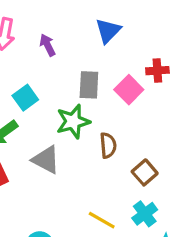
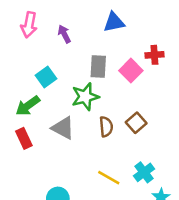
blue triangle: (108, 31) -> (114, 22), turned 35
brown semicircle: (108, 145) -> (106, 127), moved
brown square: (145, 172) -> (136, 123), moved

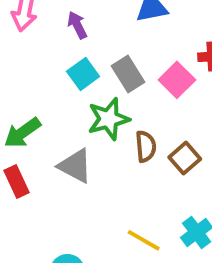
gray rectangle: (98, 67) -> (128, 74), turned -35
cyan square: (46, 77) -> (83, 74), moved
brown semicircle: (106, 127) -> (146, 146), moved

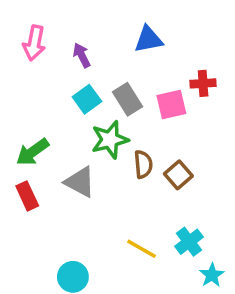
pink square: (177, 80) -> (171, 104), turned 32

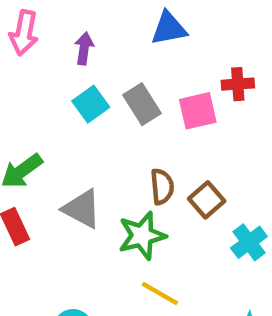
purple arrow: (82, 55) -> (84, 48), turned 35
green star: (110, 140) -> (142, 236), moved
cyan cross: (189, 242) -> (249, 242), moved

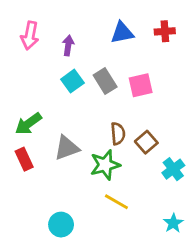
red cross: (238, 84) -> (165, 31), moved
gray triangle: (82, 209) -> (67, 148), turned -48

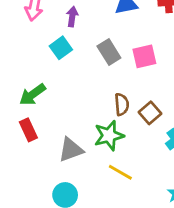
cyan square: (72, 81) -> (61, 48), moved
gray triangle: (67, 148) -> (71, 150), moved

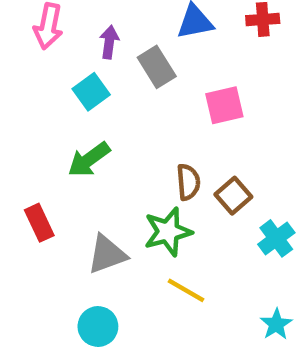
gray rectangle: (109, 52) -> (157, 67), moved
green arrow: (33, 94) -> (89, 159), moved

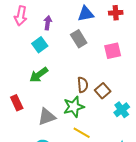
gray rectangle: (157, 67) -> (79, 39), moved
pink square: (224, 105) -> (113, 51), moved

